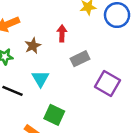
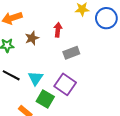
cyan triangle: (40, 79) -> (36, 78), moved
purple square: (108, 83) -> (65, 84), moved

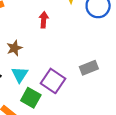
brown star: (32, 38) -> (14, 48), moved
gray rectangle: (71, 53) -> (89, 68), moved

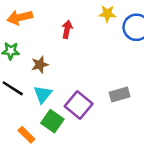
red arrow: (44, 20) -> (67, 29), moved

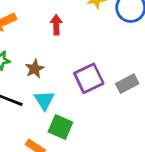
purple square: (79, 105) -> (89, 78), moved, turned 36

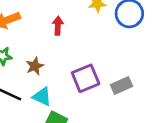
cyan triangle: (44, 100) -> (42, 96), turned -36

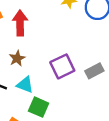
red arrow: (58, 26) -> (20, 23), moved, size x1.5

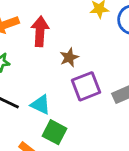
brown star: (17, 58) -> (69, 57), moved

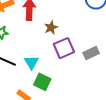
cyan triangle: (40, 105) -> (31, 62), turned 35

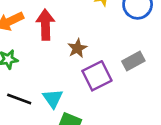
gray rectangle: (91, 53) -> (133, 61), moved

